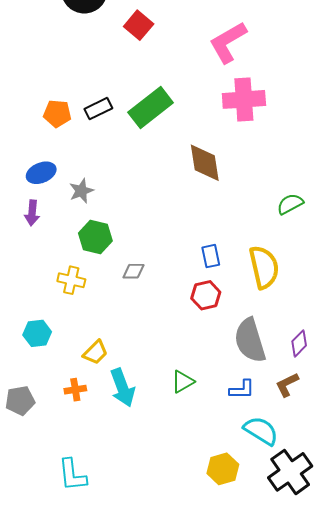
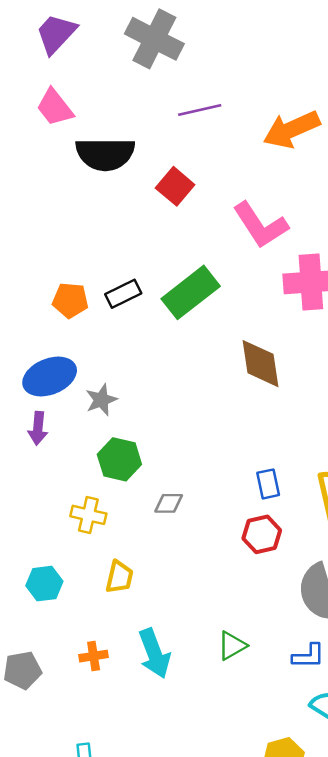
pink L-shape: (228, 42) -> (260, 225), moved, turned -93
blue ellipse: (41, 173) -> (50, 377), size x1.4
yellow trapezoid: (95, 352) -> (119, 577), moved, turned -32

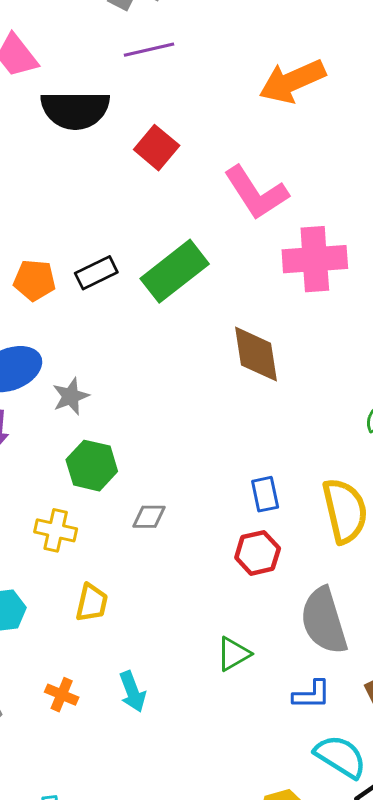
purple line: (200, 110) -> (149, 50), moved
green triangle: (232, 646) -> (233, 654), moved
cyan arrow: (154, 653) -> (132, 692), size x0.7
orange cross: (94, 656) -> (62, 695), turned 32

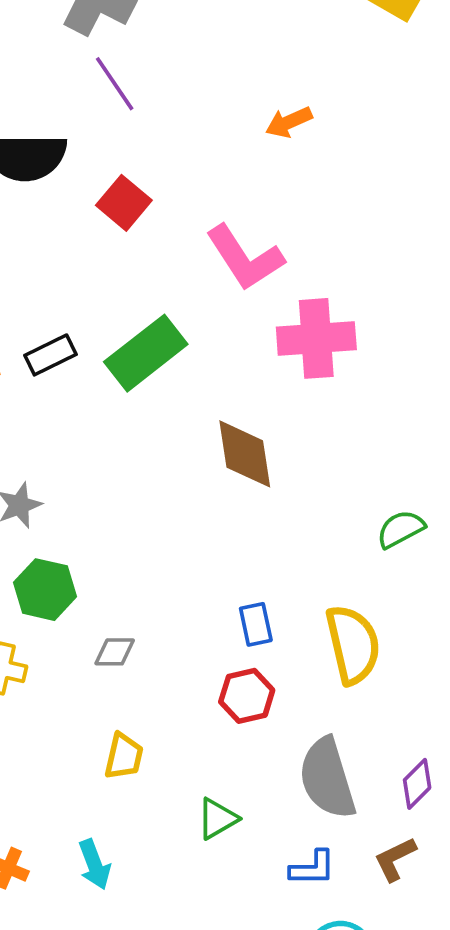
purple line: (149, 50) -> (115, 84), turned 69
orange arrow: (292, 81) -> (289, 122), size x0.6
yellow trapezoid: (92, 603) -> (124, 756), moved

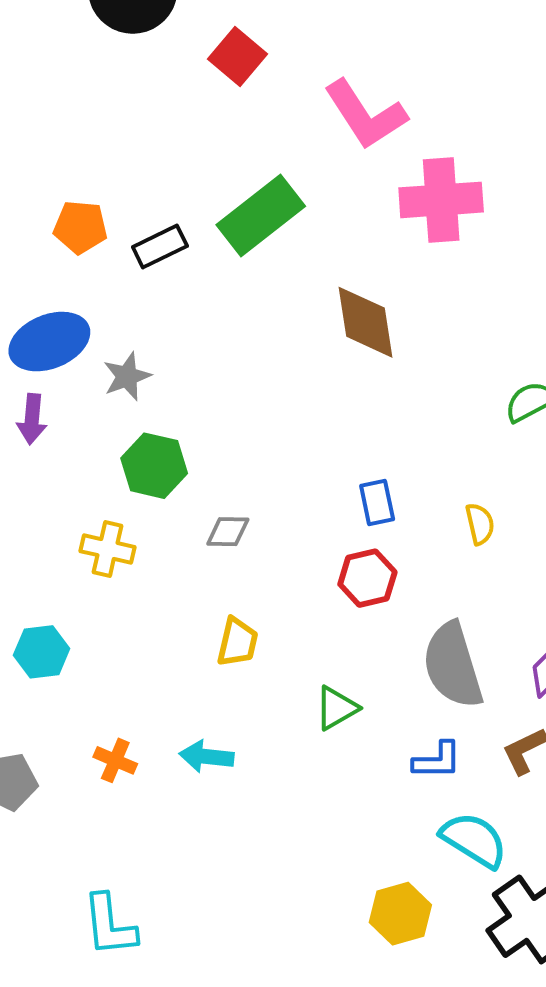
black rectangle: (50, 355) -> (160, 247), moved
yellow semicircle: (353, 645) -> (480, 524), size x0.5
cyan arrow: (94, 865) -> (206, 757), turned 117

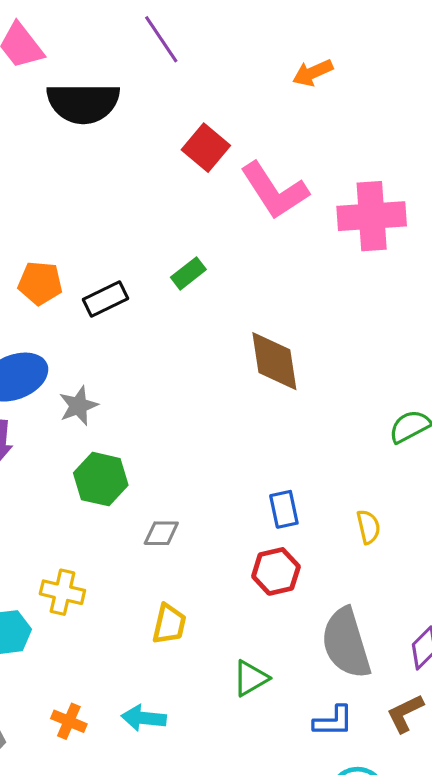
red square: (237, 56) -> (206, 148), moved
pink cross: (441, 200) -> (372, 216), moved
green rectangle: (261, 215) -> (188, 273), size x0.5
yellow cross: (108, 549) -> (62, 592), moved

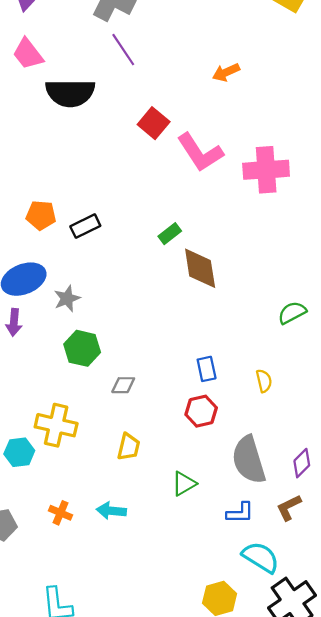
green rectangle: (188, 273) -> (170, 234), moved
yellow cross: (62, 592) -> (56, 425), size x1.4

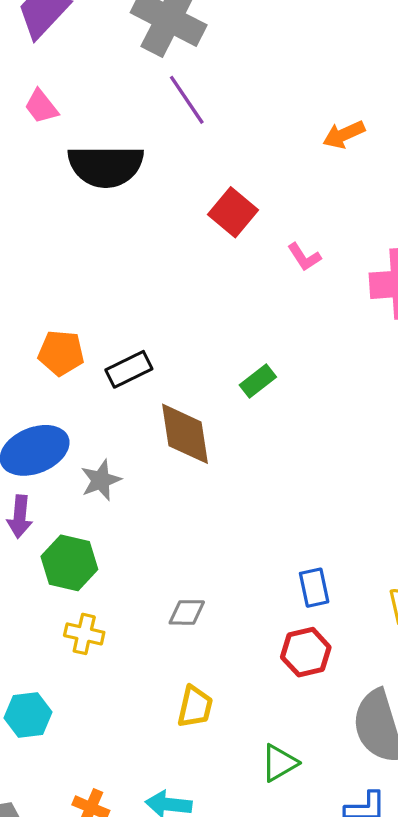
pink trapezoid: (28, 54) -> (41, 106), size x0.7
pink L-shape: (200, 152) -> (304, 257), size x0.5
brown diamond: (200, 268) -> (185, 434), moved
green hexagon: (82, 348) -> (69, 563), moved
yellow cross: (56, 425) -> (84, 634), moved, size x0.6

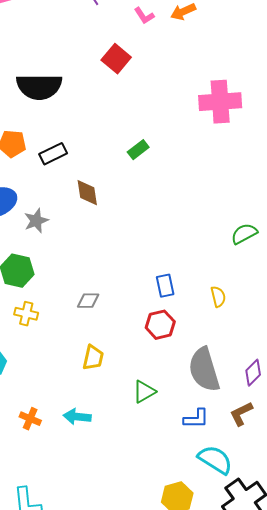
black semicircle: (106, 166) -> (39, 87), moved
pink L-shape: (304, 257) -> (144, 16), moved
green rectangle: (258, 381) -> (138, 150), moved
brown diamond: (185, 434) -> (87, 193), size x0.7

